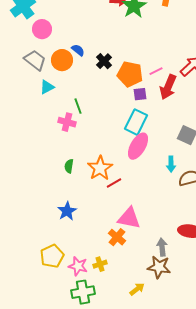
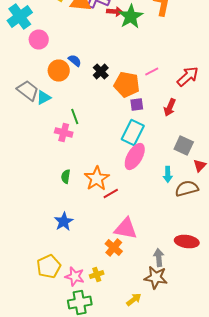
gray trapezoid: (35, 60) -> (28, 90), moved
pink line: (156, 71) -> (152, 72), moved
red arrow: (168, 87) -> (170, 108), moved, size x0.7

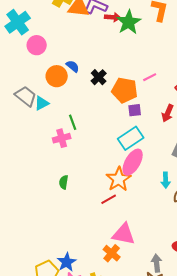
pink cross: (64, 132) -> (62, 138), turned -30
cyan rectangle: (133, 132) -> (131, 138), turned 30
orange star: (97, 178) -> (119, 179), moved
blue star: (64, 222) -> (67, 262), moved

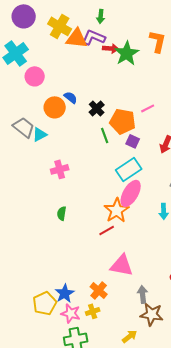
purple square: (135, 110) -> (133, 141), turned 32
green line: (73, 122) -> (105, 135), moved
orange cross: (112, 253) -> (99, 290), moved
gray arrow: (157, 263) -> (143, 294), moved

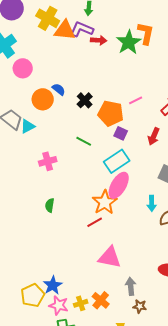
green star: (127, 53) -> (129, 42), moved
green line: (105, 135) -> (84, 141), moved, turned -42
orange cross: (99, 290) -> (101, 300), moved
brown star: (152, 314) -> (140, 306), size x0.6

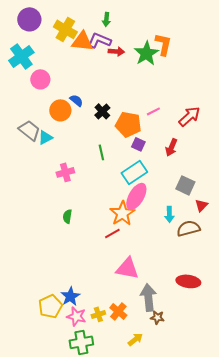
green line: (84, 141) -> (101, 152), turned 49
gray arrow: (131, 286) -> (148, 297), size x1.5

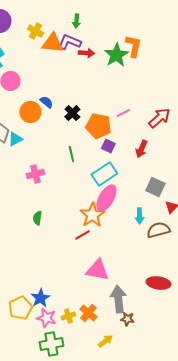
yellow cross: (65, 29) -> (35, 31), size x0.7

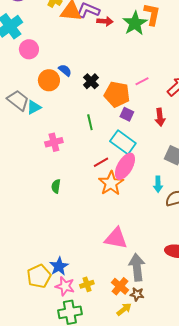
red arrow: (141, 149) -> (160, 117), turned -30
cyan rectangle: (104, 174) -> (123, 142), turned 70
red line: (82, 235) -> (101, 162), moved
orange cross: (88, 313) -> (120, 286), moved
brown star: (127, 319) -> (137, 294), moved

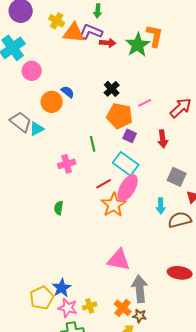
black cross: (91, 81) -> (112, 89), moved
pink cross: (54, 142) -> (67, 164), moved

